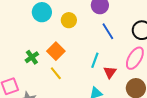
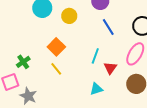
green cross: (32, 57) -> (23, 62), moved

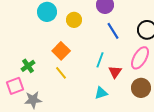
gray star: (28, 96) -> (33, 100), turned -30

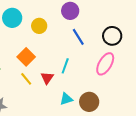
red triangle: (115, 72) -> (47, 78), moved
brown circle: (141, 88) -> (89, 102), moved

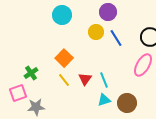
cyan circle: (12, 18) -> (62, 15), moved
yellow circle: (39, 26) -> (96, 32), moved
cyan line: (65, 66) -> (104, 80), moved, turned -42

